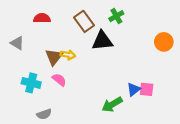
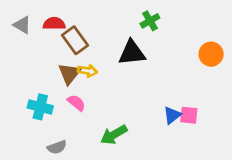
brown rectangle: (84, 21) -> (75, 40), moved
gray triangle: (17, 43) -> (22, 25), moved
green arrow: (112, 104) -> (114, 135), moved

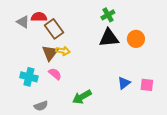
gray triangle: (22, 25) -> (23, 22), moved
black triangle: (132, 53) -> (109, 38), moved
orange circle: (211, 54) -> (136, 39), moved
pink square: (189, 115) -> (147, 85), moved

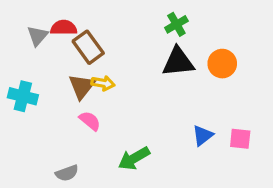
gray triangle: (23, 22) -> (38, 36), turned 40
cyan cross: (29, 77) -> (23, 96), moved

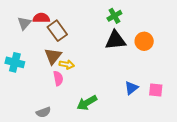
yellow arrow: (103, 83) -> (67, 65), moved
pink semicircle: (90, 121) -> (58, 78), turned 40

